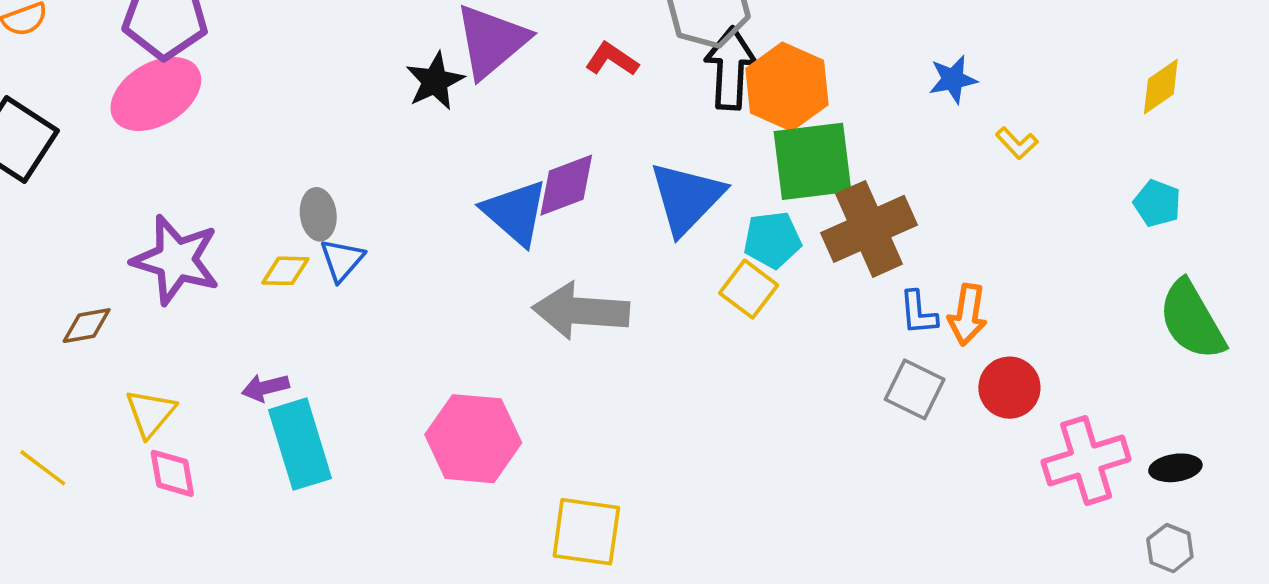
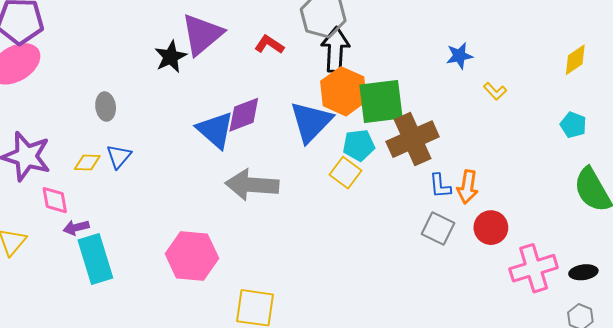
orange hexagon: (787, 87) -> (343, 91), moved
gray ellipse: (318, 214) -> (106, 107), moved
pink diamond: (172, 473) -> (55, 200), moved

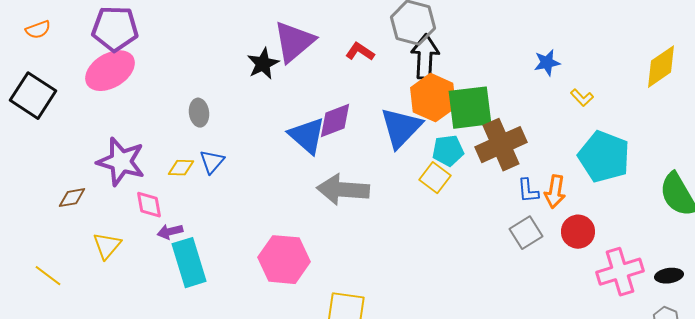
yellow diamond: (575, 60) -> (661, 67), size x1.4
cyan pentagon: (573, 125) -> (604, 157), moved, size x2.0
gray square: (438, 229) -> (526, 233), turned 32

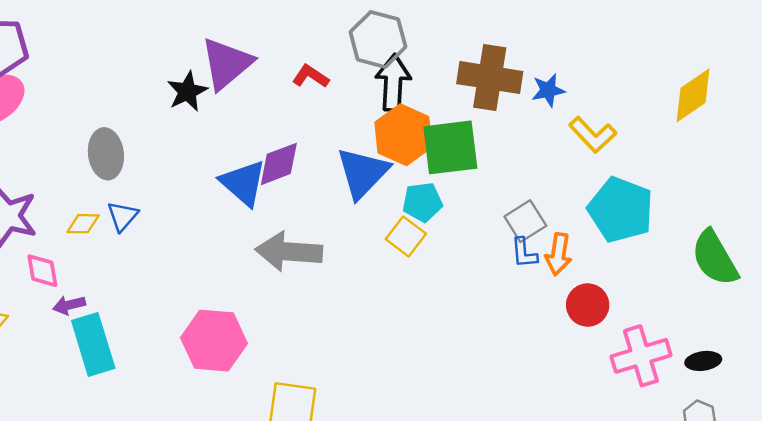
yellow L-shape: (582, 98) -> (593, 135), size x1.6
gray ellipse: (199, 113) -> (106, 154), size x1.4
brown cross: (501, 145) -> (490, 78), moved, turned 33
gray square: (526, 233) -> (525, 221), moved

